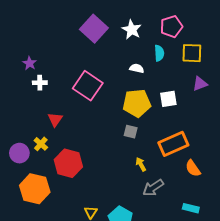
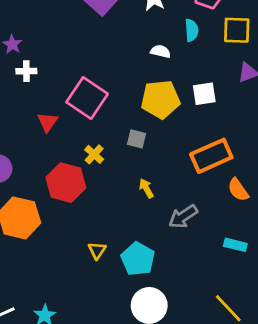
pink square: (88, 86) -> (87, 98), moved
gray square: (131, 132) -> (136, 139), moved
yellow cross: (41, 144) -> (94, 154), moved
yellow arrow: (141, 164) -> (146, 188), moved

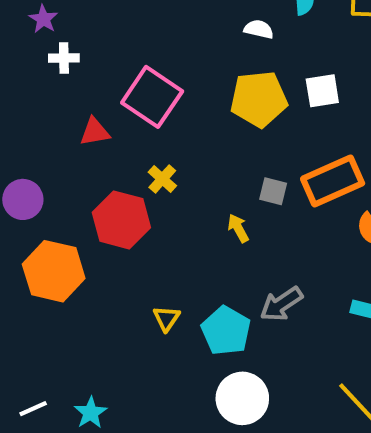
red triangle: (48, 122) -> (95, 132), turned 45
gray square: (136, 139) -> (273, 191), moved
gray arrow: (183, 217) -> (281, 304), moved

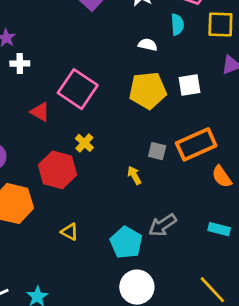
red triangle: (95, 132) -> (40, 112), turned 40
yellow triangle: (166, 318) -> (70, 232), moved, turned -36

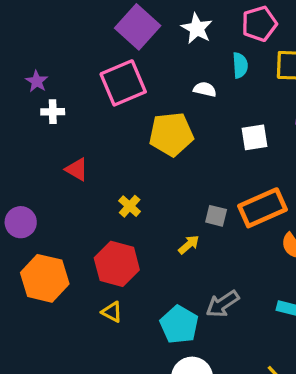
pink square: (78, 89) -> (123, 83), moved, turned 33
yellow pentagon: (148, 90) -> (171, 134), moved
red hexagon: (57, 170) -> (117, 264), moved
yellow arrow: (134, 175) -> (189, 245), turned 78

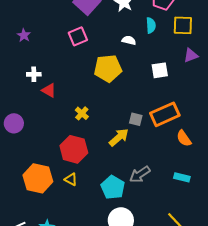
pink square: (123, 83) -> (78, 36), size x0.7
white cross: (53, 112) -> (34, 74), moved
yellow arrow: (189, 245) -> (119, 137), size x1.5
orange hexagon: (45, 278) -> (38, 178), moved

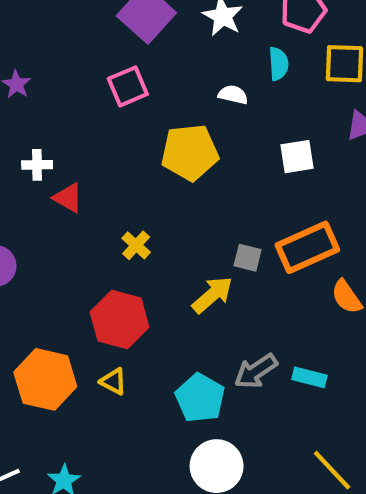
cyan rectangle: (182, 177) -> (309, 377), moved

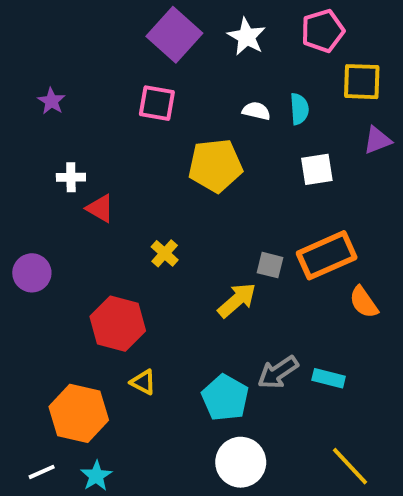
cyan semicircle: (278, 64) -> (299, 109), moved
pink square: (128, 86) -> (157, 103), turned 33
red hexagon: (120, 320) -> (118, 324), moved
orange hexagon: (45, 379) -> (79, 413), moved

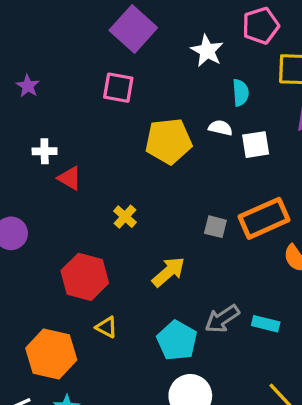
white star: (247, 37) -> (207, 51), moved
white semicircle: (256, 111) -> (220, 128), moved
yellow arrow: (237, 300) -> (169, 272), moved

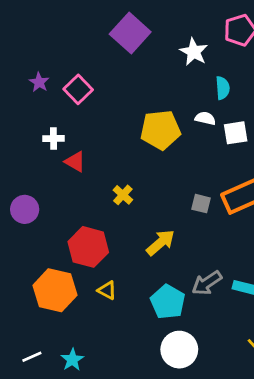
pink square: (118, 88) -> (78, 89), moved, turned 36
orange hexagon: (51, 354) -> (55, 290), moved

